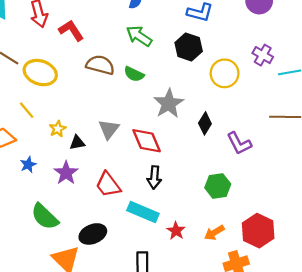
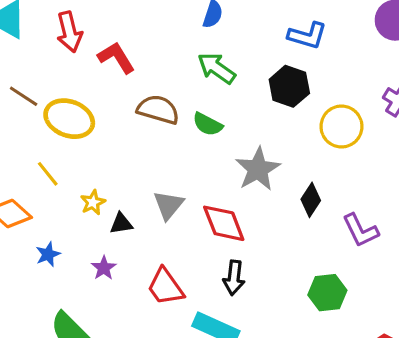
purple star: (66, 173) -> (104, 268), size x0.7

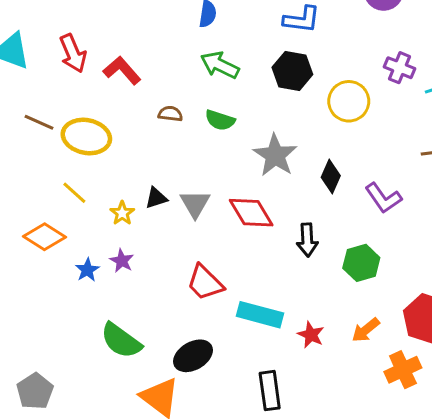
brown semicircle: (158, 110) -> (170, 114), size x0.6
black triangle: (121, 223) -> (156, 198), moved
purple star: (104, 268) -> (122, 261), moved
black arrow: (234, 278) -> (307, 240), moved

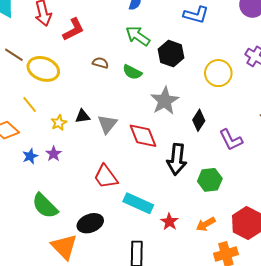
red L-shape: (122, 70) -> (73, 30), turned 95
black hexagon: (292, 71) -> (171, 54), moved
black arrow: (307, 240) -> (177, 159), size x1.4

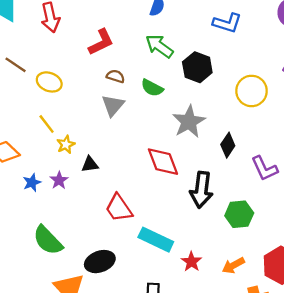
red L-shape: (73, 30) -> (101, 42), moved
yellow ellipse: (43, 69) -> (49, 82), size x0.7
yellow line: (30, 104) -> (47, 124), moved
black triangle: (83, 116) -> (90, 164), moved
gray triangle: (107, 124) -> (113, 105), moved

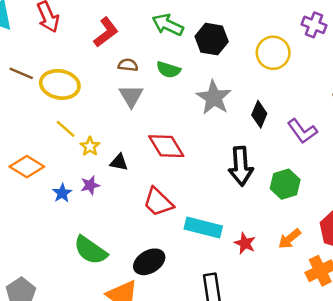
yellow ellipse: (49, 82) -> (60, 84), size x1.4
red diamond: (163, 162) -> (166, 146), moved
black triangle: (90, 164) -> (119, 162), turned 30
purple star: (59, 180) -> (90, 185), turned 30

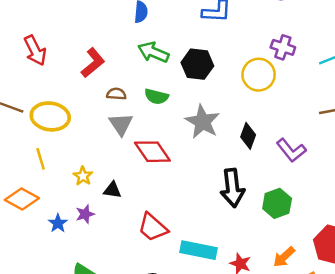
purple cross: (314, 25) -> (283, 47), moved
yellow line: (66, 129) -> (41, 159), moved, turned 35
red diamond: (166, 146) -> (152, 152), moved

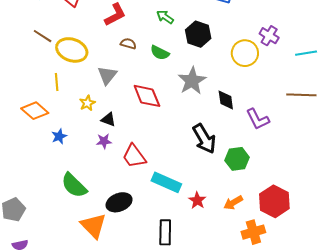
green arrow: (153, 52) -> (165, 17), size x0.7
gray triangle: (121, 124) -> (107, 75), moved
black diamond: (248, 136) -> (226, 100), turned -40
black arrow: (232, 188) -> (204, 139), turned -36
purple star: (85, 214) -> (104, 141), moved

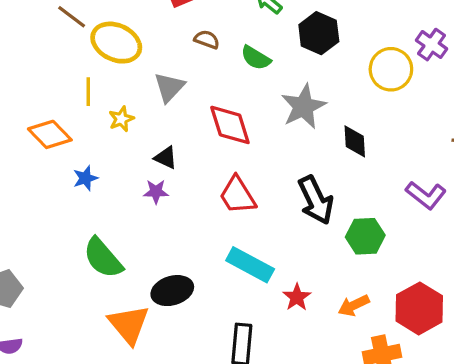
yellow star: (87, 103) -> (121, 119), moved
purple L-shape: (258, 119) -> (426, 195), moved, turned -30
red trapezoid: (134, 156) -> (238, 195), moved

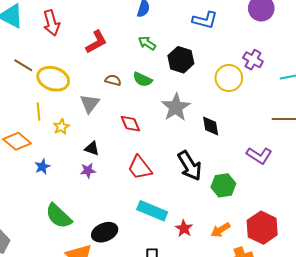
brown semicircle: (207, 40) -> (113, 80), moved
red diamond: (230, 125) -> (130, 124), size x0.7

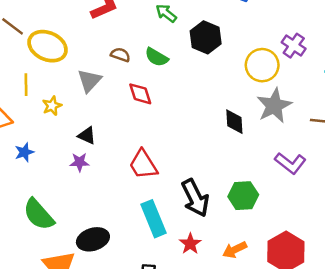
gray star: (176, 107) -> (274, 106), moved
red diamond: (130, 124) -> (140, 94), moved
black arrow: (190, 166) -> (195, 198), moved
cyan rectangle: (152, 211) -> (153, 219), turned 40

